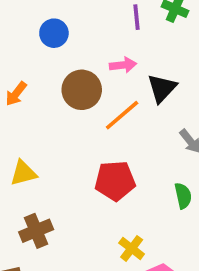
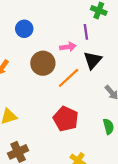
purple line: (136, 17) -> (86, 32), moved
red pentagon: (115, 181) -> (66, 119), turned 30

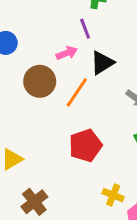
black triangle: (93, 60) -> (102, 63), turned 30
red pentagon: (66, 119) -> (85, 145), turned -30

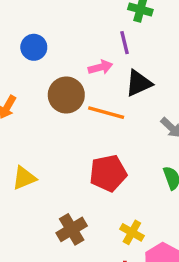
orange line: (77, 92) -> (106, 113), turned 64
brown cross: (34, 202) -> (72, 229), moved

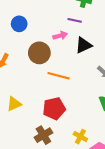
purple line: (125, 43) -> (75, 20), turned -64
orange line: (106, 113) -> (59, 76), moved
red pentagon: (108, 173) -> (54, 108), moved

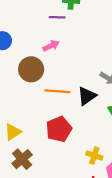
purple line: (75, 20) -> (57, 17), moved
black triangle: (84, 45) -> (87, 96), moved
brown cross: (43, 135) -> (22, 159), moved

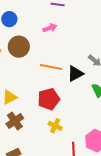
brown circle: (31, 69) -> (19, 47), moved
yellow cross: (94, 156) -> (55, 126), moved

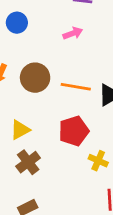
brown circle: (19, 47) -> (35, 78), moved
yellow cross: (55, 126) -> (98, 161), moved

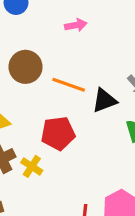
yellow cross: (98, 161) -> (32, 166), moved

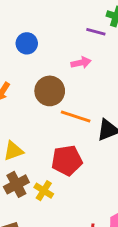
brown circle: (26, 67) -> (50, 91), moved

